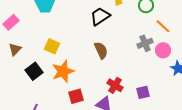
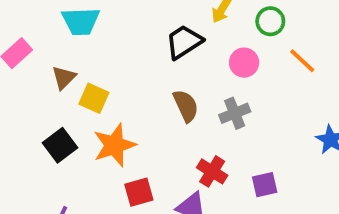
gray cross: (145, 43) -> (235, 113), moved
brown triangle: (15, 49) -> (64, 78), moved
pink circle: (163, 50) -> (244, 63), moved

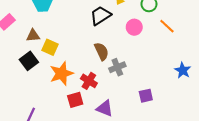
brown triangle: (64, 78) -> (33, 36), turned 40
gray cross: (235, 113) -> (117, 67), moved
black square: (60, 145) -> (29, 61), moved
red cross: (212, 171) -> (89, 81), moved

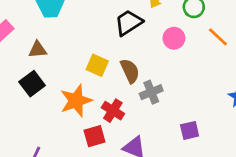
yellow square: (50, 47) -> (97, 65), moved

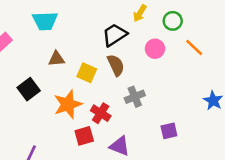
brown triangle: (38, 50) -> (56, 59), moved
brown semicircle: (130, 71) -> (116, 65), moved

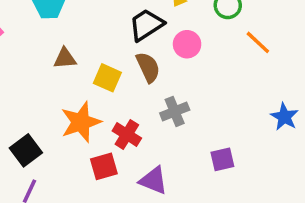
pink circle: (155, 49) -> (187, 44), moved
black square: (29, 89) -> (26, 150), moved

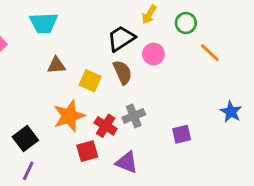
gray cross: (175, 111) -> (134, 116), moved
purple square: (222, 159) -> (182, 134), moved

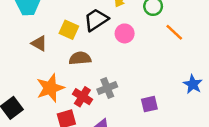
brown triangle: (56, 65) -> (39, 43), turned 35
brown semicircle: (122, 72) -> (80, 58), moved, turned -70
yellow square: (90, 81) -> (69, 30), moved

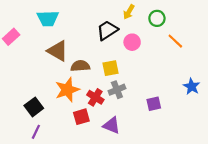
yellow square: (69, 30) -> (110, 68), moved, turned -35
brown triangle: (39, 43) -> (58, 51), size x1.5
brown semicircle: (80, 58) -> (80, 66), moved

